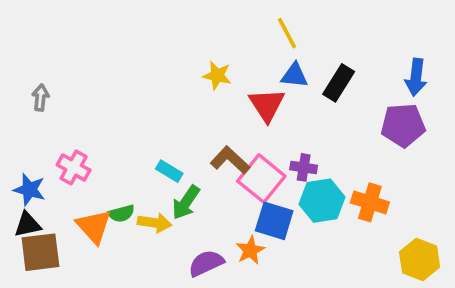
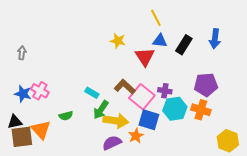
blue arrow: (416, 77) -> (215, 39), moved
purple pentagon: (403, 125) -> (206, 85), moved
blue star: (29, 190) -> (23, 94), moved
yellow arrow: (155, 223) -> (116, 121), moved, size x1.4
orange triangle: (94, 226) -> (41, 130), moved

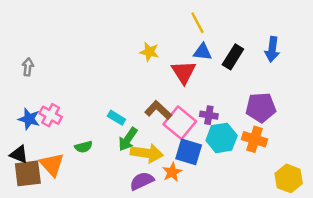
black triangle: (15, 122) -> (19, 154), turned 35

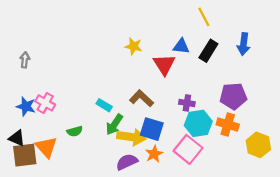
yellow line: (197, 23) -> (204, 17), moved
pink square: (180, 123) -> (188, 149), moved
blue square: (189, 152) -> (152, 129), moved
yellow hexagon: (289, 178) -> (258, 145), moved

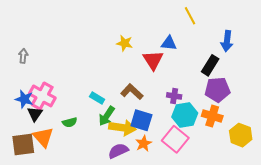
black rectangle: (208, 51) -> (210, 65), moved
pink cross: (45, 103) -> (42, 96), size x1.4
black triangle: (17, 138) -> (35, 114), moved, turned 42

